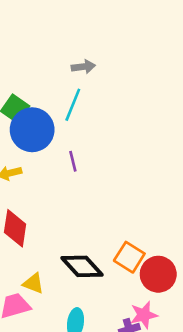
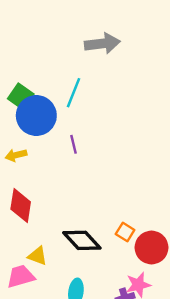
gray arrow: (83, 67) -> (102, 44), moved, size x1.6
orange square: (129, 257) -> (125, 232), size x0.7

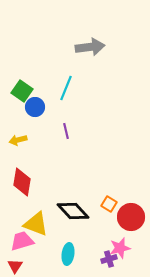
blue circle: (36, 116) -> (35, 107), size x0.6
yellow triangle: (38, 256) -> (36, 224), size x1.5

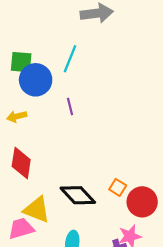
green square: (22, 91) -> (21, 62), turned -30
blue circle: (35, 107) -> (36, 80), size x1.5

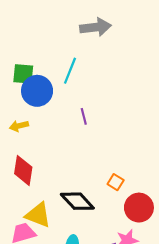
purple line: (70, 106) -> (84, 116), moved
orange square: (118, 187) -> (116, 182), moved

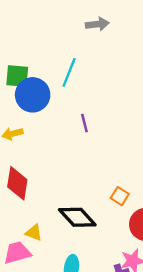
gray arrow: (95, 27) -> (97, 24), size x0.7
yellow triangle: (38, 215) -> (34, 233), size x0.6

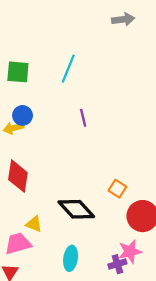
gray arrow: (97, 24) -> (123, 19), moved
blue circle: (33, 95) -> (23, 115), moved, size x0.6

